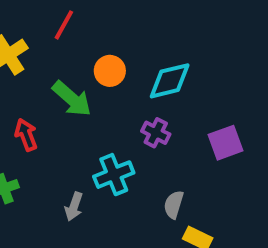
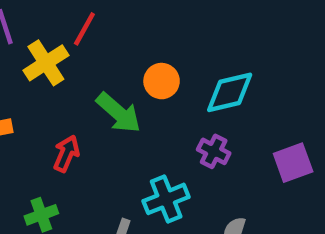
red line: (64, 25) -> (84, 29), moved
red arrow: (26, 135) -> (66, 154), turned 44

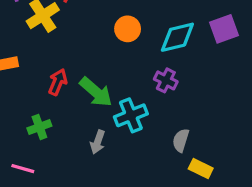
green arrow: (118, 113) -> (96, 92), moved
purple square: (293, 163) -> (224, 29), moved

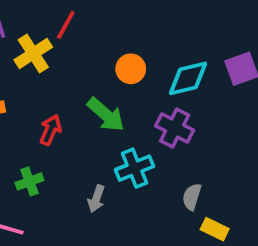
purple cross: (166, 80) -> (175, 128), size x1.4
green arrow: (96, 92) -> (106, 115), moved

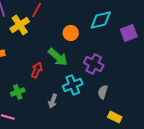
cyan diamond: (188, 78) -> (101, 20), moved
red arrow: (50, 130) -> (37, 70), moved
gray semicircle: (192, 197) -> (103, 92), moved

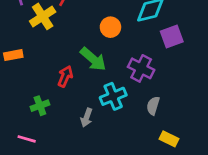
purple square: (129, 33) -> (172, 36), moved

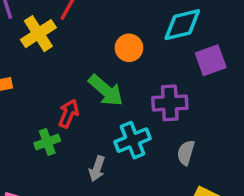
purple cross: (141, 68) -> (170, 103), turned -30
green cross: (40, 106) -> (47, 142), moved

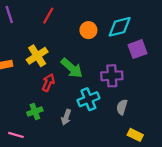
yellow cross: (38, 34) -> (37, 56), moved
orange circle: (129, 48) -> (88, 30), moved
green cross: (47, 142) -> (35, 112), moved

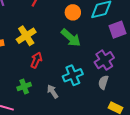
green arrow: (72, 68) -> (71, 38), moved
purple cross: (112, 76) -> (104, 60), moved, turned -30
gray arrow: (66, 117) -> (53, 92), turned 128

